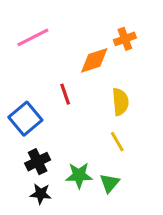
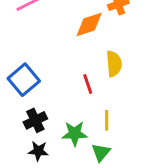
red line: (65, 94) -> (88, 84), moved
yellow line: (117, 142) -> (107, 120), moved, turned 30
green triangle: (110, 183) -> (101, 152), moved

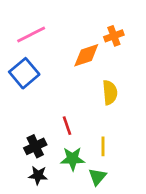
blue square: (24, 80) -> (24, 73), moved
red line: (88, 84) -> (67, 126), moved

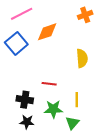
orange diamond: (86, 55) -> (47, 32), moved
red line: (67, 126) -> (49, 84), turned -64
black cross: (35, 146) -> (25, 100), turned 35

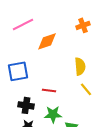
blue square: (16, 43) -> (18, 71), moved, turned 30
yellow line: (77, 100) -> (86, 89), moved, turned -40

